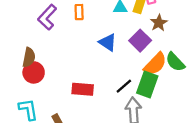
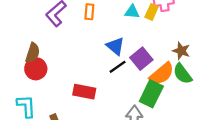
brown star: (159, 23) -> (181, 51), moved, turned -30
purple square: (140, 41) -> (141, 59), moved
black line: (124, 86) -> (118, 67), moved

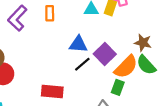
blue triangle: (115, 46) -> (78, 44), turned -30
green rectangle: (151, 94) -> (118, 87), size x0.6

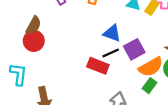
green rectangle: (118, 87) -> (150, 86), moved
red rectangle: (52, 91) -> (98, 66), moved

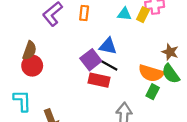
purple square: (134, 49) -> (91, 60), moved
black line: (111, 53) -> (109, 66), turned 63
orange semicircle: (151, 67) -> (151, 73), turned 55

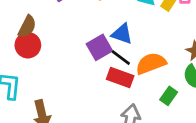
orange semicircle: (151, 73) -> (151, 63), moved, turned 135
red rectangle: (99, 80) -> (120, 77), moved

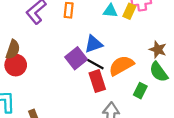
blue triangle: (122, 34) -> (94, 44), turned -30
red rectangle: (120, 77) -> (97, 81), turned 60

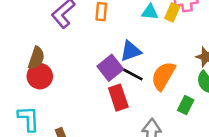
orange semicircle: (121, 66) -> (163, 76), turned -30
red rectangle: (97, 81) -> (118, 98), moved

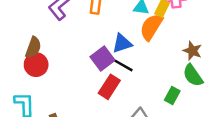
orange semicircle: (163, 76) -> (151, 27), moved
red rectangle: (118, 98) -> (109, 87), turned 50

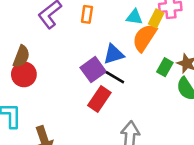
green rectangle: (172, 96) -> (165, 67), moved

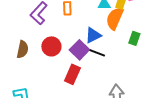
red circle: (24, 74) -> (51, 46), moved
red rectangle: (99, 99) -> (72, 74), moved

